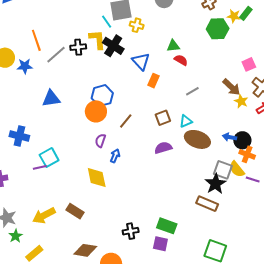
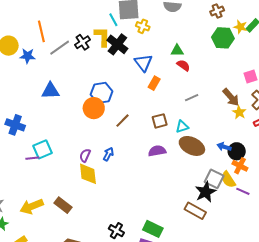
black cross: (78, 47) -> (82, 42), turned -35
purple semicircle: (100, 141) -> (85, 155), moved
black cross: (131, 231) -> (116, 231), turned 35

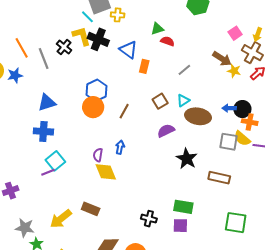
gray line: (60, 48) -> (44, 58), turned -60
blue cross: (15, 125) -> (43, 131), moved
black star: (206, 192) -> (187, 159), moved

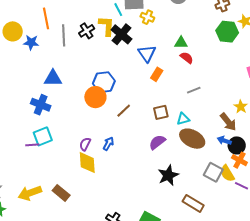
brown arrow: (222, 59) -> (228, 122), moved
purple semicircle: (166, 131) -> (157, 142), turned -30

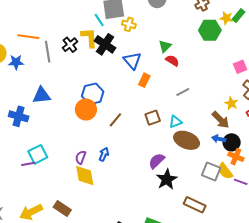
orange line: (46, 18) -> (28, 37), turned -65
green triangle: (181, 43) -> (165, 46), turned -40
blue cross: (41, 105) -> (19, 116), moved
purple semicircle: (157, 142) -> (157, 161), moved

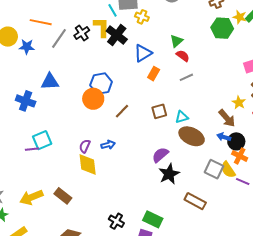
gray line: (48, 52) -> (59, 38), turned 40
blue triangle: (132, 61) -> (143, 53), turned 36
gray line: (183, 92) -> (186, 77), moved
blue arrow: (104, 154) -> (108, 145), turned 48

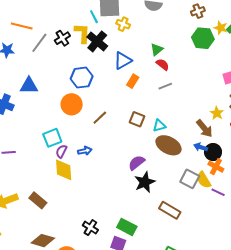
blue hexagon: (101, 84) -> (82, 78), moved
brown square: (159, 111) -> (137, 119), turned 35
cyan square: (42, 140) -> (52, 138), moved

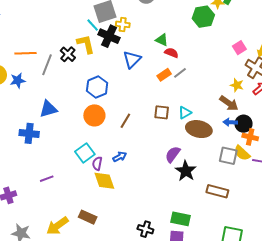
black cross: (97, 41) -> (109, 36), moved
green triangle: (157, 49) -> (162, 40), turned -40
orange rectangle: (133, 81) -> (164, 75), moved, turned 40

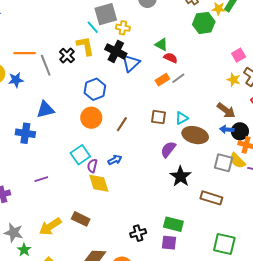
black cross: (109, 36) -> (116, 51), moved
gray line: (47, 65) -> (46, 65), turned -45
yellow star: (237, 85) -> (234, 80), moved
purple semicircle: (173, 154) -> (168, 149), moved
black cross: (145, 229) -> (138, 233), turned -35

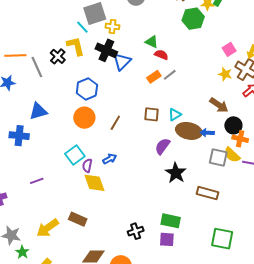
blue arrow: (227, 129) -> (207, 133), moved

